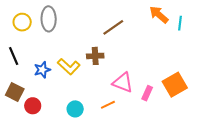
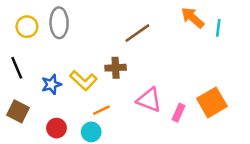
orange line: (108, 105) -> (101, 110), moved
red circle: (33, 106) -> (57, 128), moved

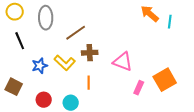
yellow circle: (27, 27) -> (15, 12), moved
brown line: (137, 33) -> (76, 33), moved
black line: (17, 68) -> (20, 41), moved
pink triangle: (149, 100) -> (123, 62), moved
orange line: (101, 110) -> (89, 83), moved, turned -64

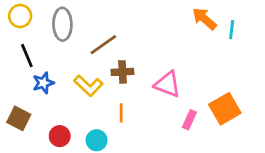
blue star: (40, 66) -> (43, 83), moved

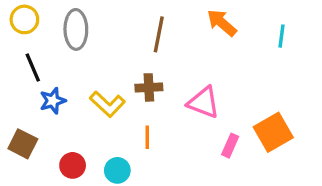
orange arrow: (204, 19) -> (222, 23), moved
brown line: (103, 45) -> (159, 34), moved, turned -44

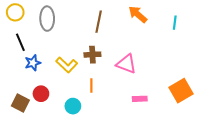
orange square: (273, 132) -> (181, 91), moved
brown square: (23, 144) -> (20, 103), moved
pink rectangle: (230, 146) -> (140, 99), moved, turned 64
red circle: (73, 165) -> (41, 94), moved

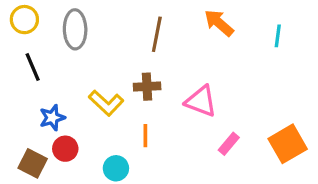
blue star: (33, 63) -> (52, 118), moved
pink rectangle: (140, 99) -> (229, 144), moved, turned -48

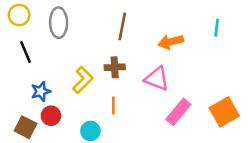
orange arrow: (219, 23) -> (171, 42), moved, turned -55
yellow L-shape: (106, 103) -> (83, 80), turned -88
pink rectangle: (229, 144) -> (178, 112), size x1.5

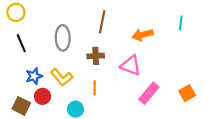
gray ellipse: (59, 23) -> (63, 38), moved
yellow L-shape: (83, 80) -> (62, 77), moved, turned 95
orange square: (224, 112) -> (187, 93), size x0.7

